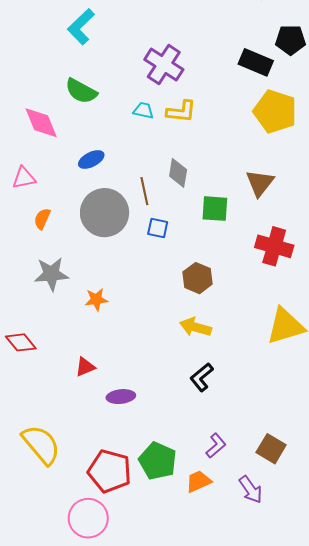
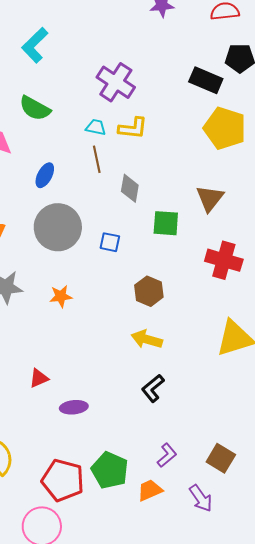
blue ellipse: (91, 159) -> (45, 175), turned -35
brown line: (144, 191) -> (97, 159), moved
orange star: (96, 299) -> (61, 296), moved

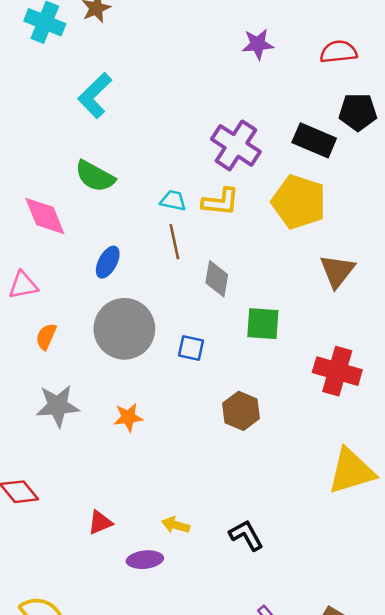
purple cross: (116, 82) -> (236, 145), moved
yellow pentagon: (225, 128) -> (299, 202), moved
brown triangle: (210, 198) -> (337, 271), moved
yellow arrow: (147, 339) -> (176, 525), moved, size x0.7
black L-shape: (153, 388) -> (246, 535), turned 100

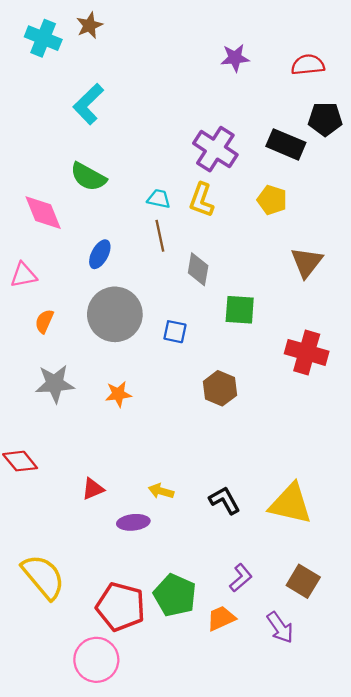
yellow L-shape: (221, 202) -> (202, 200), turned 104
yellow pentagon: (299, 202) -> (272, 200), size x0.6
yellow triangle: (351, 471) -> (290, 504), moved, turned 30

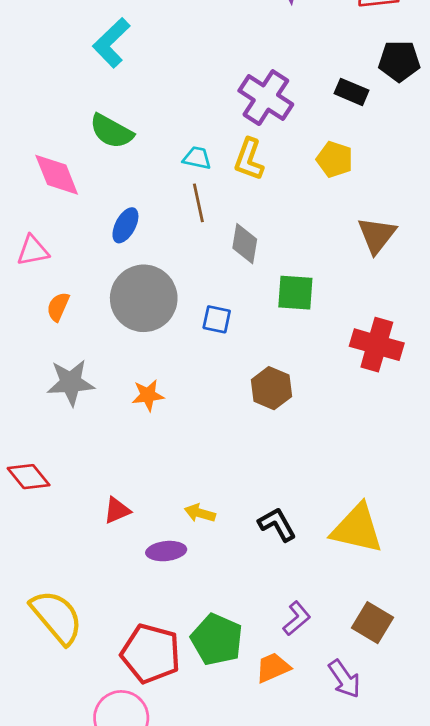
black rectangle: (286, 144) -> (351, 92), size x0.7

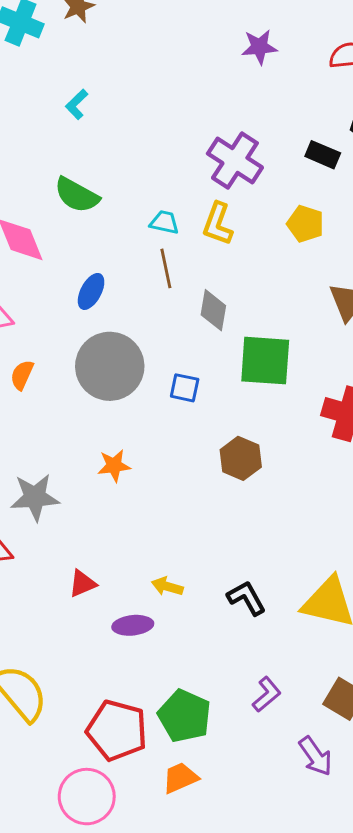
cyan L-shape: (111, 43) -> (77, 104), size x0.6
green square: (295, 293) -> (265, 361), size x1.4
gray star: (71, 383) -> (35, 497), moved
orange trapezoid: (273, 668) -> (180, 778), moved

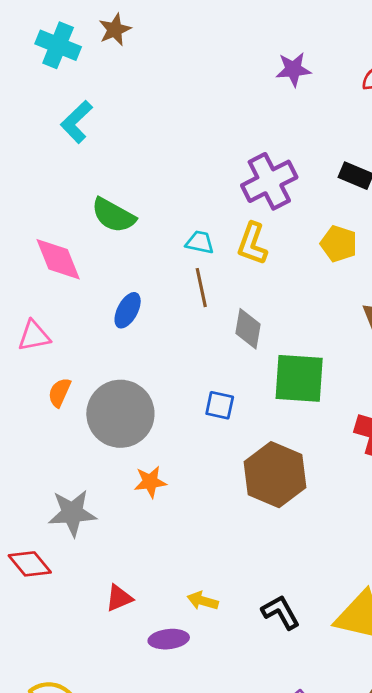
cyan L-shape: (77, 104) -> (77, 122), moved, size x1.4
purple cross: (235, 161) -> (269, 181), turned 30
gray circle: (110, 366) -> (120, 414), moved
brown hexagon: (241, 458) -> (275, 475), size x1.5

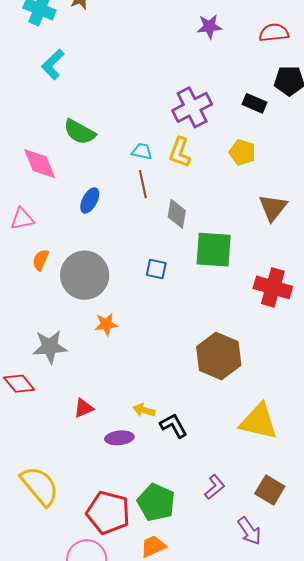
brown hexagon: (275, 475) -> (219, 356), moved
black L-shape: (281, 612) -> (174, 426), moved

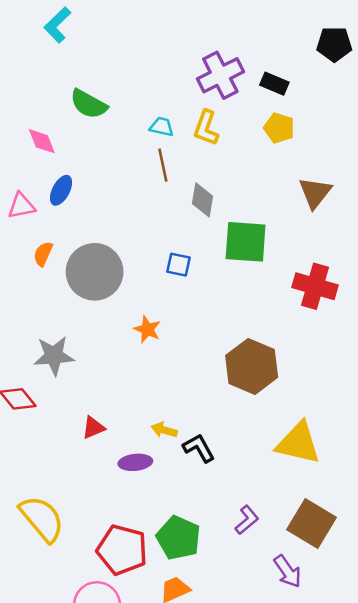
black rectangle: (254, 103) -> (274, 84), moved
pink diamond: (40, 164) -> (42, 141), size x0.7
blue ellipse: (90, 200) -> (61, 190), moved
orange star: (106, 324) -> (147, 329), moved, turned 30
brown square: (270, 490) -> (311, 523), size x1.4

